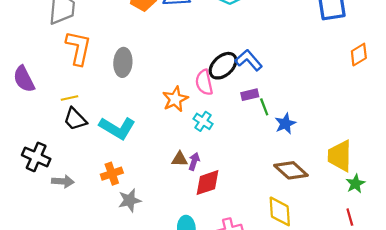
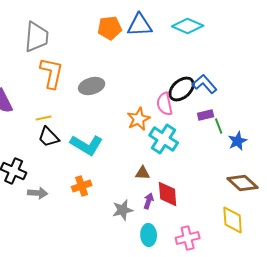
gray ellipse: (123, 62) -> (92, 86), turned 70
cyan cross: (203, 121) -> (164, 139), size x1.6
purple arrow: (194, 161) -> (149, 201), moved
red diamond: (207, 183) -> (168, 194), turned -76
gray star: (130, 200) -> (123, 210), moved

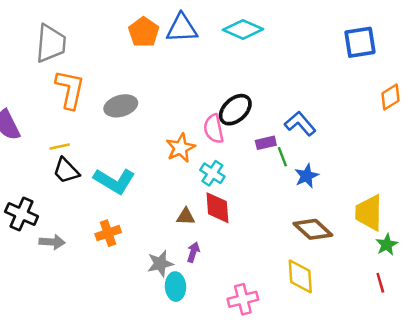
orange pentagon: (110, 28) -> (144, 32), turned -30
blue L-shape: (205, 84) -> (300, 124), moved
cyan cross: (164, 139) -> (212, 173), size x0.7
red diamond: (168, 194) -> (217, 208), moved
cyan ellipse: (149, 235) -> (175, 287), moved

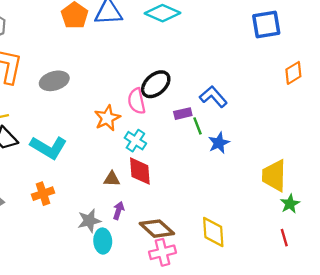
brown diamond: (313, 229) -> (157, 229), moved

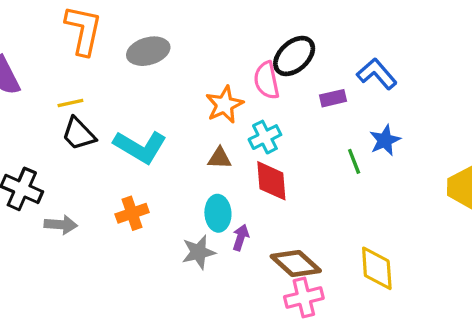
green line: (197, 126) -> (354, 161), moved
cyan cross: (135, 141) -> (265, 137), turned 30
brown triangle: (112, 179) -> (220, 158), moved
cyan ellipse: (103, 241) -> (218, 213), moved

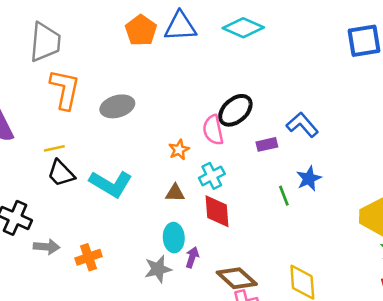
orange star: (224, 105) -> (179, 150), size x0.7
orange cross: (132, 213) -> (88, 257), moved

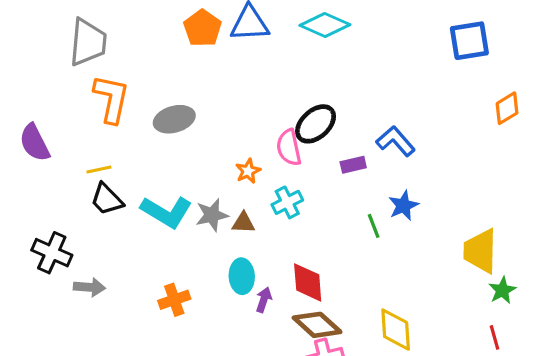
red diamond: (217, 211) -> (308, 282), moved
orange cross: (88, 257) -> (174, 300), moved
gray star: (158, 269) -> (212, 215), moved

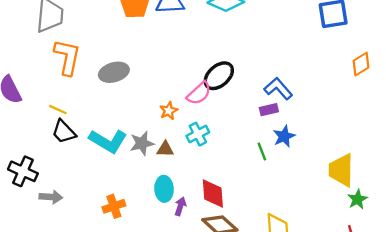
pink semicircle: (289, 147) -> (199, 93), turned -120
purple rectangle: (353, 165) -> (269, 110), moved
yellow line: (99, 169) -> (58, 110), turned 36

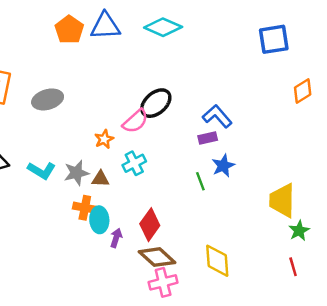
cyan L-shape: (108, 141) -> (42, 170), size x0.7
red diamond: (213, 193) -> (150, 225), turned 40
orange cross: (114, 206) -> (85, 208), moved, turned 30

